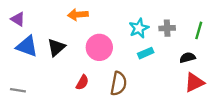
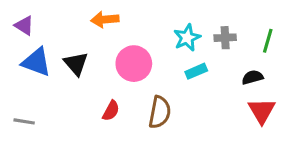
black triangle: (56, 47) -> (76, 64), turned -30
red triangle: (194, 82) -> (262, 111), turned -35

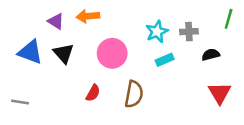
purple triangle: (24, 26) -> (56, 21), moved
green line: (268, 41) -> (229, 19), moved
black semicircle: (253, 77) -> (211, 55), moved

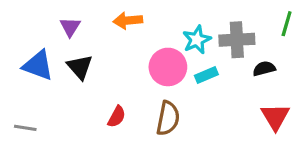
orange arrow: (88, 16) -> (128, 21), moved
purple triangle: (56, 21) -> (70, 27), turned 30
gray cross: (189, 32) -> (237, 40), size x1.5
pink circle: (112, 53) -> (168, 67), moved

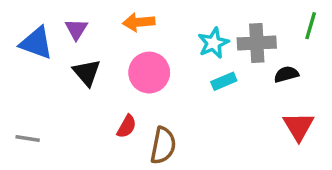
blue triangle: (38, 65) -> (36, 43), moved
pink circle: (168, 67) -> (149, 73), moved
brown semicircle: (168, 118) -> (163, 145), moved

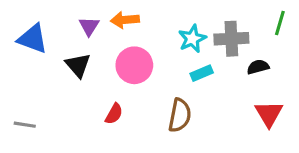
purple triangle: (76, 29) -> (89, 26), moved
brown semicircle: (163, 145) -> (180, 115), moved

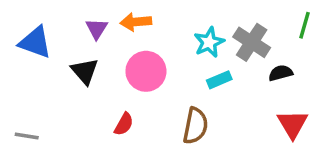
gray cross: (231, 39) -> (252, 42), turned 36

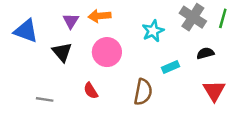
gray cross: (252, 42) -> (193, 17), moved
cyan rectangle: (219, 80) -> (170, 67), moved
red semicircle: (124, 124) -> (91, 91), turned 119
gray line: (27, 136) -> (45, 99), moved

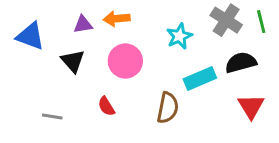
green line: (223, 18) -> (261, 22), turned -30
purple triangle: (71, 21) -> (83, 24), turned 49
black semicircle: (205, 53) -> (241, 62), size x1.5
cyan rectangle: (170, 67) -> (200, 79), size x1.5

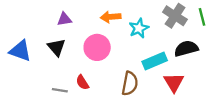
orange arrow: (117, 19) -> (111, 17), moved
blue triangle: (30, 36) -> (20, 51), moved
red triangle: (251, 106) -> (174, 82), moved
gray line: (52, 117) -> (60, 90), moved

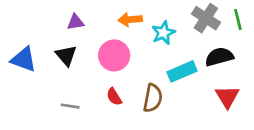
red semicircle: (82, 82) -> (114, 97), moved
red triangle: (174, 82) -> (227, 97), moved

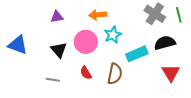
cyan star: (163, 33) -> (113, 35), moved
black triangle: (66, 55) -> (59, 50), moved

